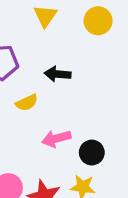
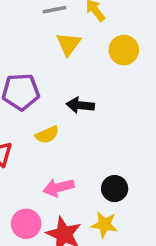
pink arrow: (56, 139) -> (58, 187), moved

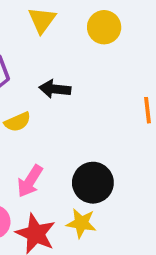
pink arrow: (58, 187) -> (30, 181), turned -44
black circle: (115, 189) -> (93, 183), size x1.4

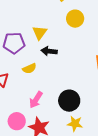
yellow triangle: (42, 20) -> (40, 33), moved
yellow star: (81, 223) -> (75, 124), moved

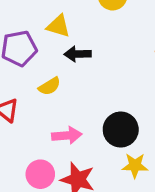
yellow triangle: (40, 33) -> (58, 26), turned -42
pink arrow: (36, 100) -> (67, 135), turned -120

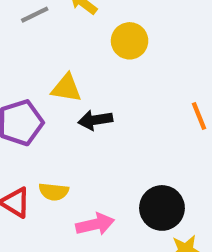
yellow semicircle: (49, 86) -> (54, 192), moved, turned 45

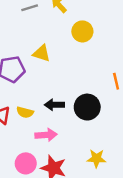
black arrow: (95, 120) -> (54, 105), moved
black circle: (162, 208) -> (87, 107), moved

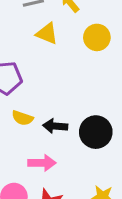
yellow triangle: (42, 53) -> (47, 34), moved
yellow semicircle: (25, 112) -> (22, 118), moved

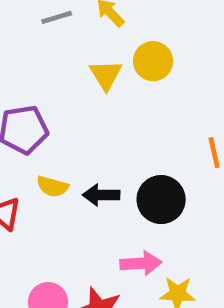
yellow triangle: (47, 34) -> (106, 75), moved, turned 40
pink arrow: (42, 163) -> (141, 263), moved

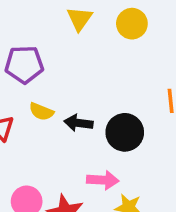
yellow triangle: (106, 75) -> (80, 19), moved

